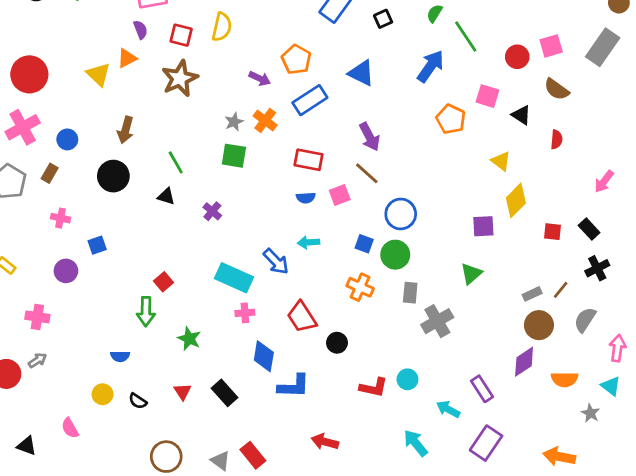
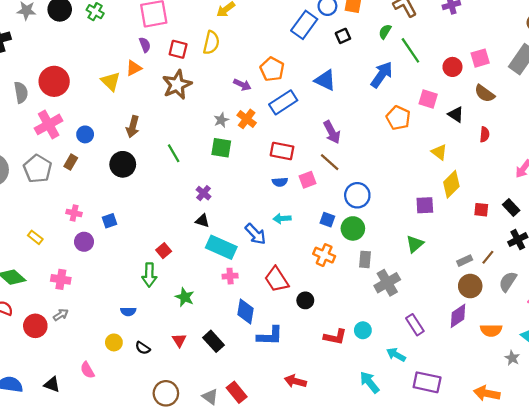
black triangle: (166, 196) -> (202, 221), moved
pink cross: (61, 218) -> (74, 213), moved
purple rectangle: (482, 389) -> (415, 325), moved
purple rectangle: (486, 443) -> (427, 382), turned 68

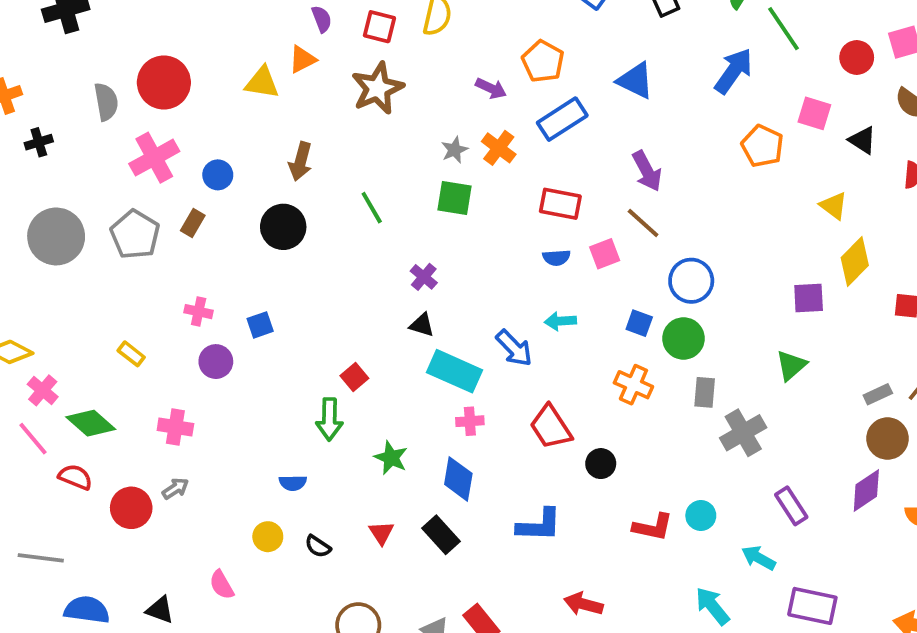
yellow triangle: (111, 81) -> (262, 83), turned -35
blue diamond: (246, 311) -> (458, 479), moved

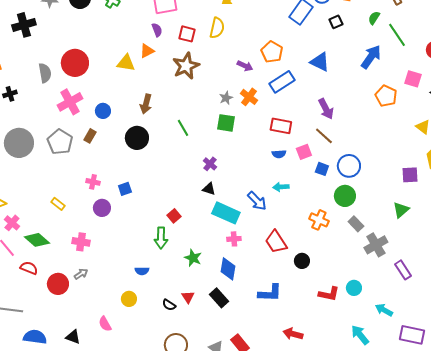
blue square: (639, 323) -> (322, 169), moved
gray rectangle: (705, 392) -> (356, 224), turned -49
purple rectangle: (791, 506) -> (403, 270), moved
black semicircle: (318, 546) -> (169, 305), moved

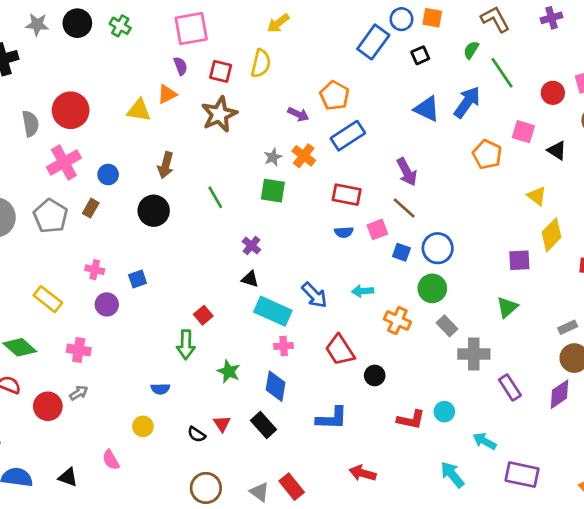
blue triangle: (320, 62) -> (427, 109), moved
cyan arrow: (281, 187) -> (363, 291), moved
yellow rectangle: (58, 204) -> (48, 299), size x1.5
gray cross: (376, 245) -> (474, 354), turned 30

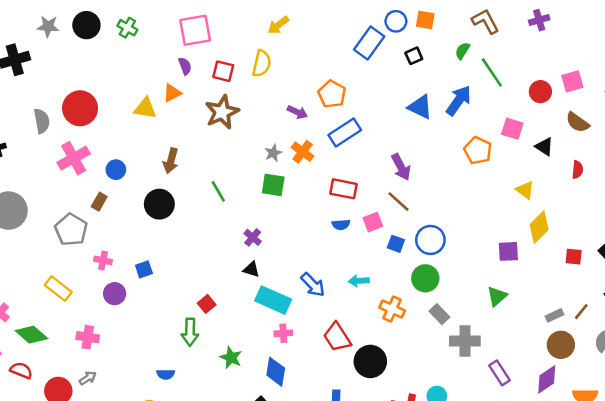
gray pentagon: (51, 216) -> (71, 230), moved
black circle: (375, 375) -> (370, 361), size x1.6

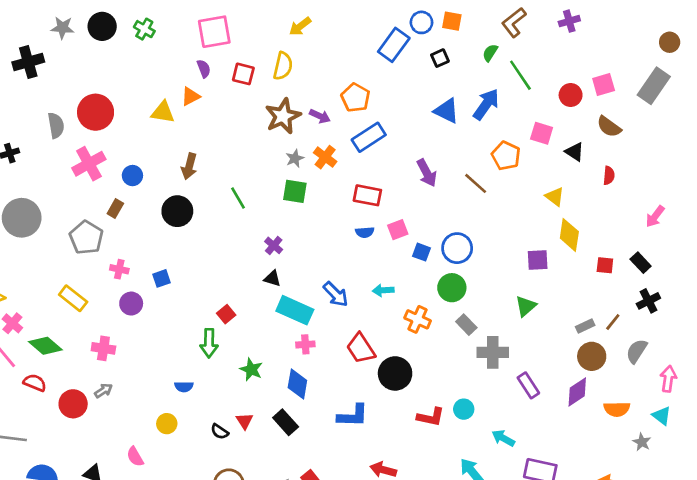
brown L-shape: (485, 21) -> (514, 22), turned -100
brown star: (222, 112) -> (283, 116), moved
brown line: (398, 202) -> (476, 183), moved
yellow diamond: (539, 227) -> (569, 235), turned -36

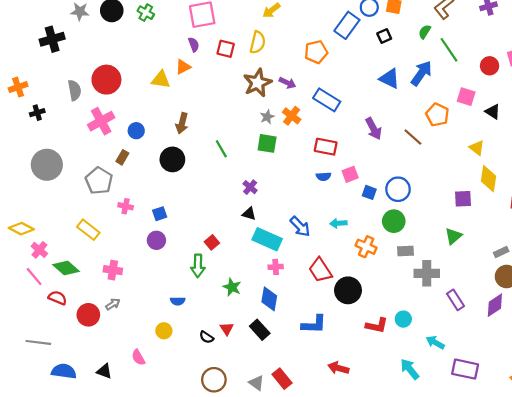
orange pentagon: (355, 98) -> (316, 52), moved, turned 30
blue rectangle: (369, 137) -> (327, 100), turned 65
purple circle: (131, 304) -> (156, 240), moved
gray rectangle: (466, 325) -> (405, 251), turned -49

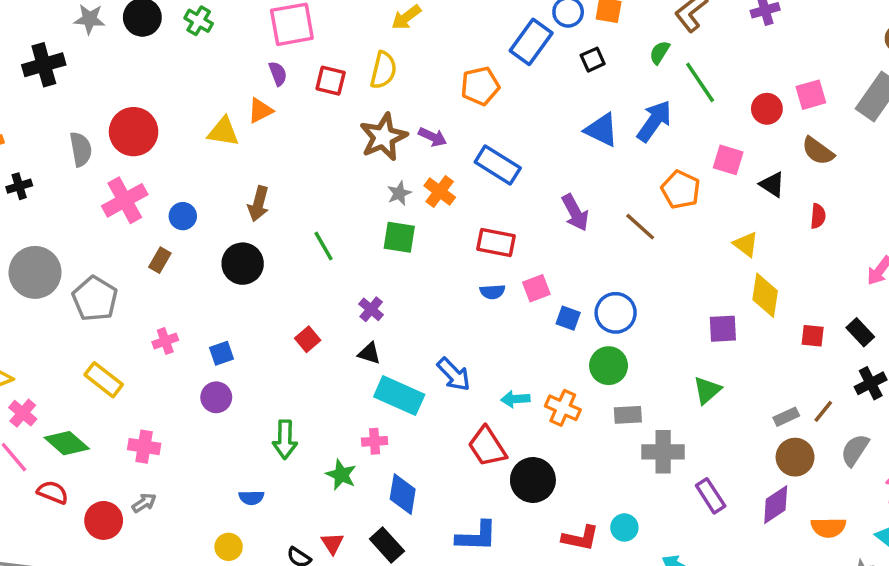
gray pentagon: (99, 181) -> (95, 299), moved
pink cross: (126, 206) -> (165, 341), turned -32
cyan arrow: (338, 223) -> (515, 399), moved
red square: (212, 242) -> (308, 339), moved
pink cross: (276, 267) -> (375, 441), moved

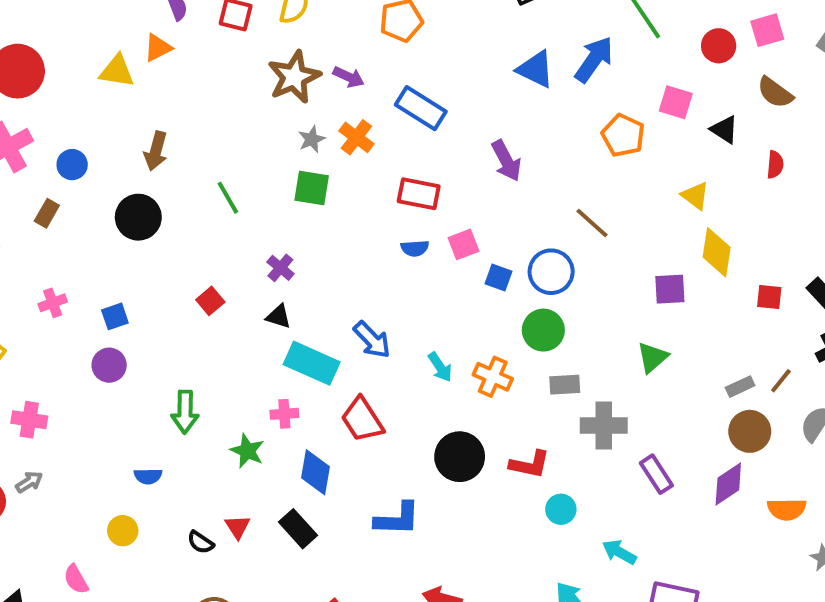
brown line: (640, 227) -> (592, 223), moved
cyan arrow: (515, 399) -> (440, 367), turned -120
red trapezoid: (487, 447) -> (362, 420), moved
red L-shape: (580, 538) -> (530, 464), moved

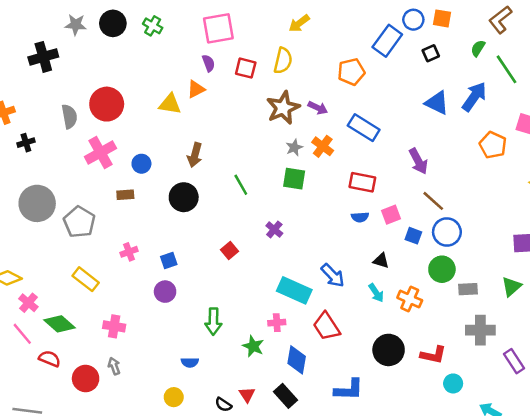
brown rectangle: (47, 213) -> (125, 195), turned 56
brown line: (592, 223) -> (433, 201), moved
black triangle: (279, 316) -> (381, 261), moved
gray rectangle: (565, 385) -> (468, 289), moved
gray arrow: (29, 482) -> (114, 366), turned -77

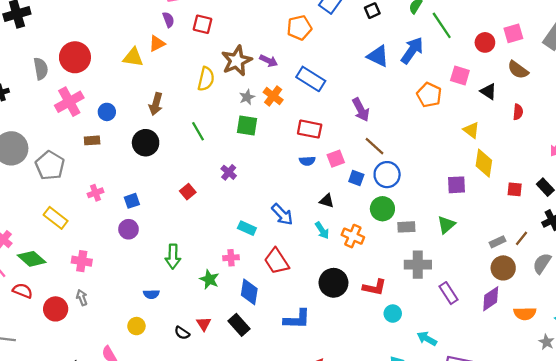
yellow semicircle: (283, 61) -> (206, 79), moved
cyan rectangle: (294, 290) -> (247, 228), size x0.6

